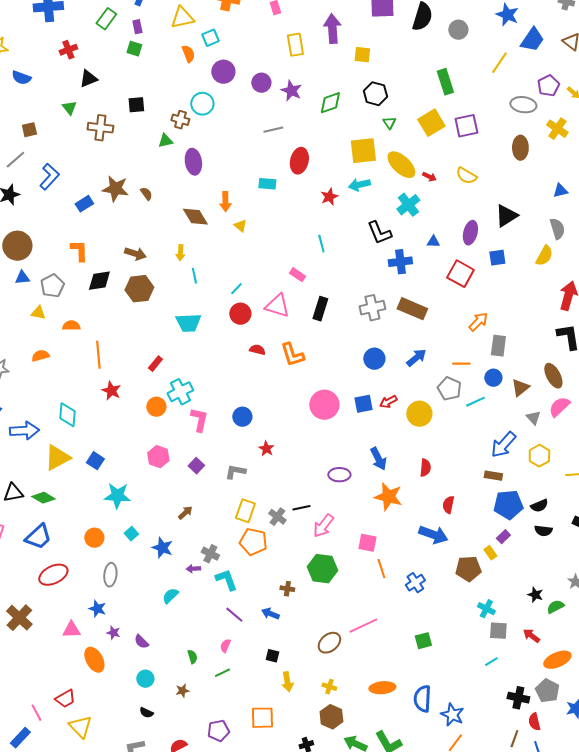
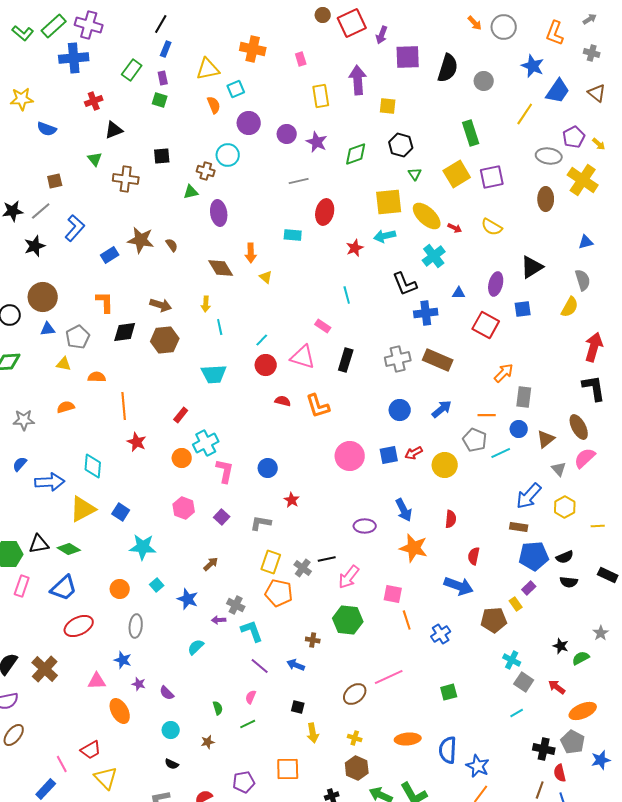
yellow cross: (557, 129) -> (583, 180), size x1.4
gray square: (498, 631) -> (524, 682), turned 30

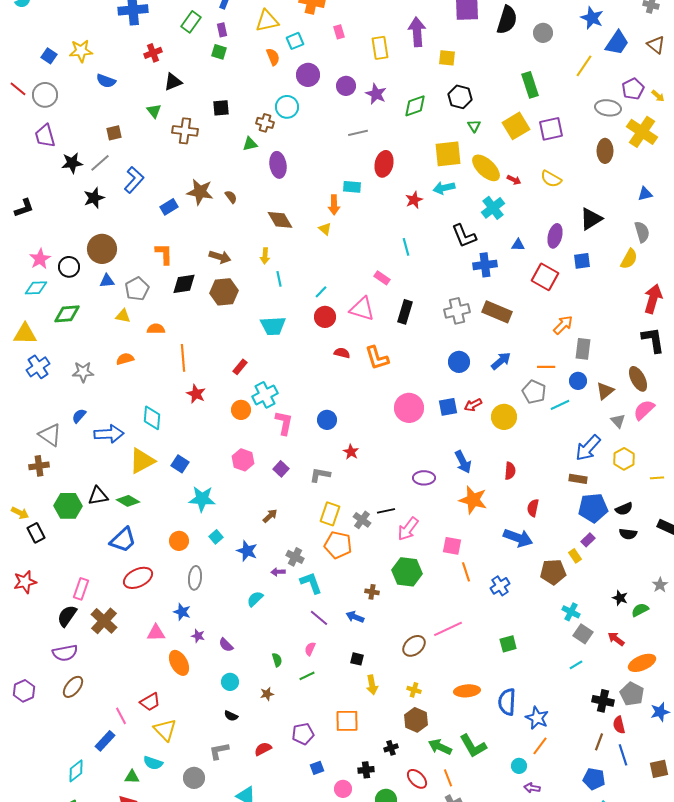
pink rectangle: (301, 59) -> (339, 32), moved
orange arrow: (251, 253) -> (334, 205), moved
pink rectangle: (22, 586) -> (81, 589), moved

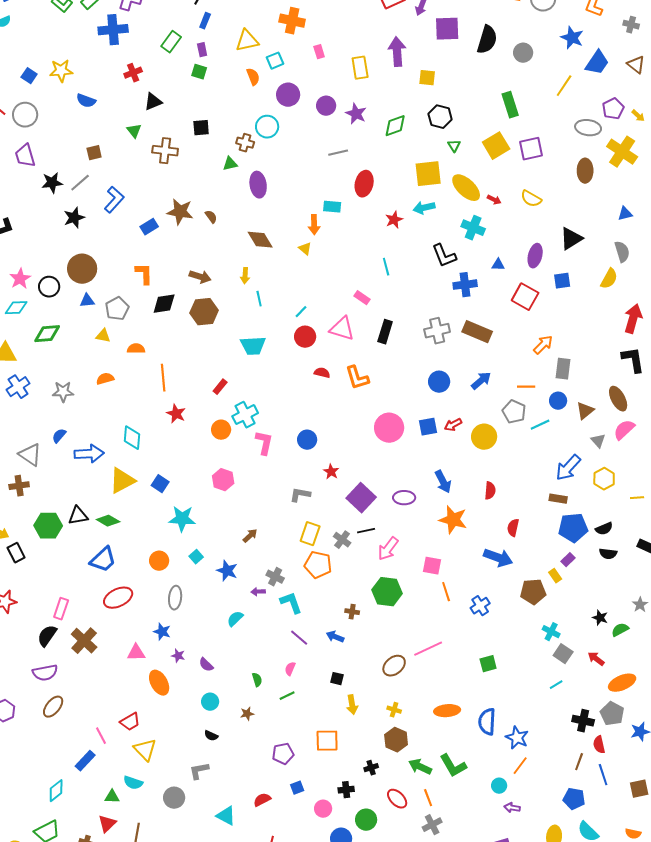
cyan cross: (493, 208) -> (473, 228), turned -30
purple square: (281, 469) -> (361, 498), moved, size x1.8
red semicircle: (263, 749) -> (262, 800), moved

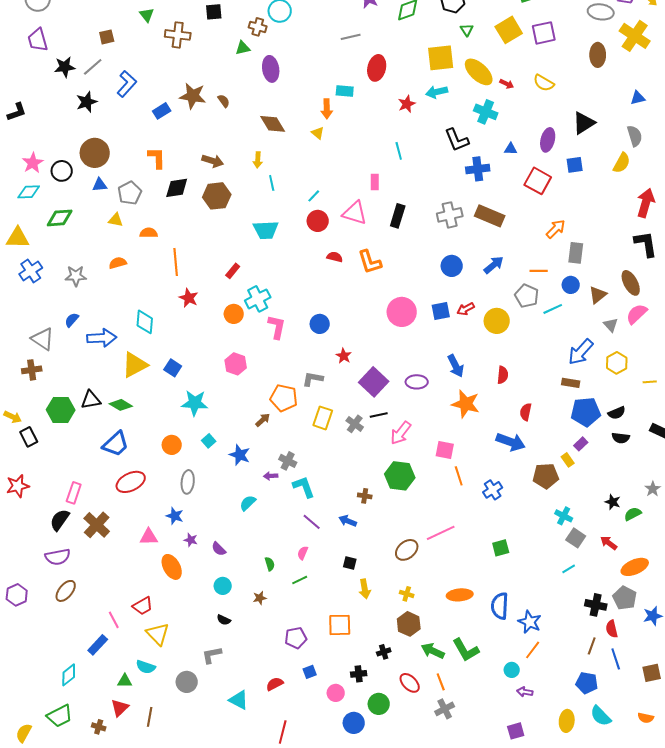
pink rectangle: (362, 298) -> (375, 182), turned 56
orange pentagon: (318, 565) -> (284, 398), moved

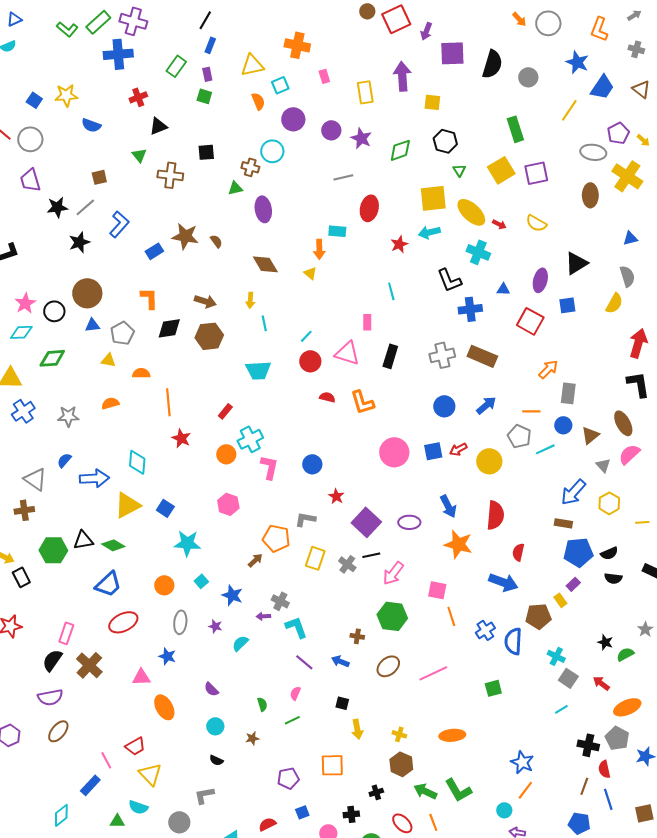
red semicircle: (503, 375) -> (495, 515), size x1.6
purple star: (191, 540) -> (215, 626), moved
brown ellipse: (407, 550) -> (388, 666), moved
blue semicircle: (500, 606) -> (513, 641), moved

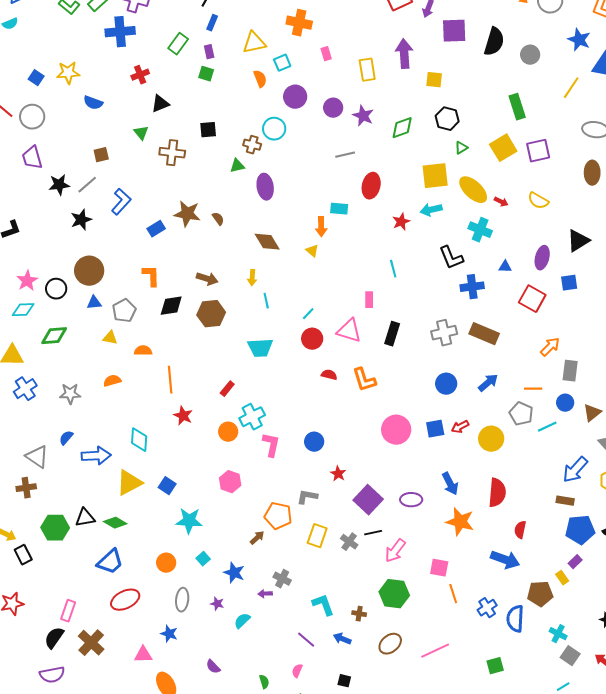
green triangle: (459, 170) -> (461, 148), turned 32
cyan L-shape: (296, 627) -> (323, 605), moved

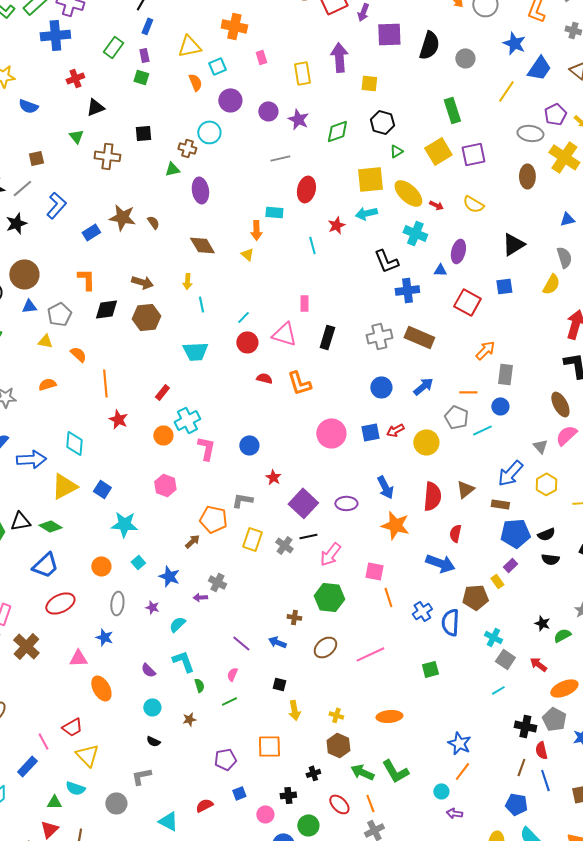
purple ellipse: (542, 258) -> (458, 251), moved
cyan line: (393, 269) -> (312, 245), moved
orange semicircle: (143, 351) -> (78, 354), turned 42
brown triangle: (592, 413) -> (465, 489), moved
cyan L-shape: (323, 605) -> (183, 661), moved

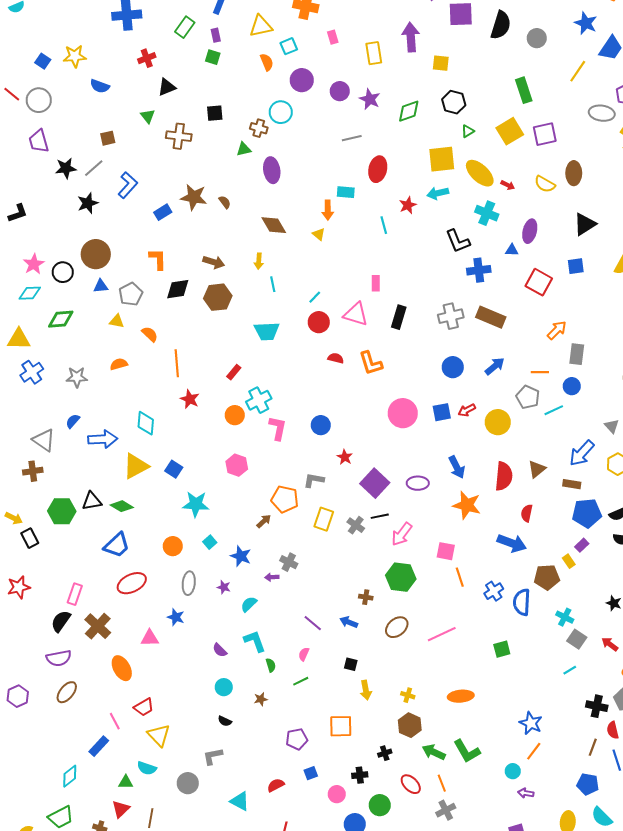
brown ellipse: (527, 176) -> (574, 173), moved
orange ellipse: (101, 688) -> (122, 668), moved

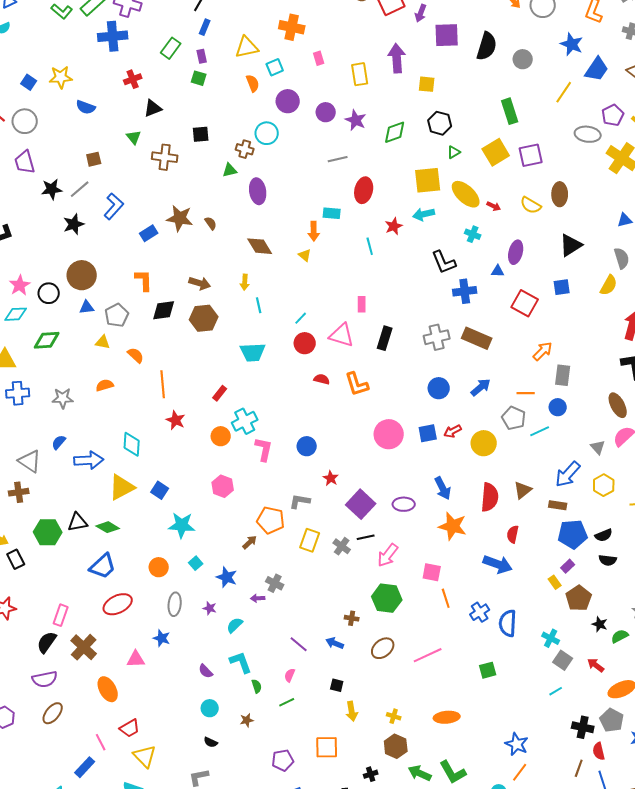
cyan cross: (487, 213) -> (473, 234), size x0.7
blue cross: (32, 372) -> (18, 393), turned 30
brown pentagon: (547, 577) -> (579, 598), moved, turned -30

